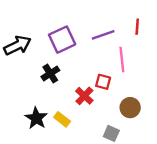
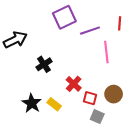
purple square: (62, 40) -> (64, 17), moved
red square: (103, 82) -> (90, 98), moved

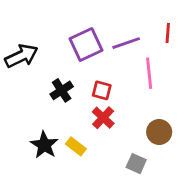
purple square: (64, 17) -> (86, 44), moved
red square: (90, 98) -> (102, 90), moved

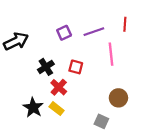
purple square: (86, 44) -> (64, 33), size x0.6
red cross: (103, 118) -> (59, 87), moved

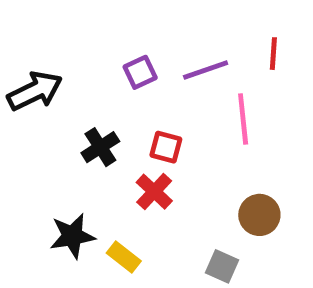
red cross: (59, 87) -> (154, 192), moved
black star: (33, 107) -> (72, 236), turned 30
yellow rectangle: (57, 109) -> (124, 257), moved

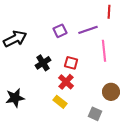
red line: (273, 54) -> (109, 12), moved
black star: (72, 236) -> (15, 98), moved
yellow rectangle: (124, 257) -> (60, 102), moved

